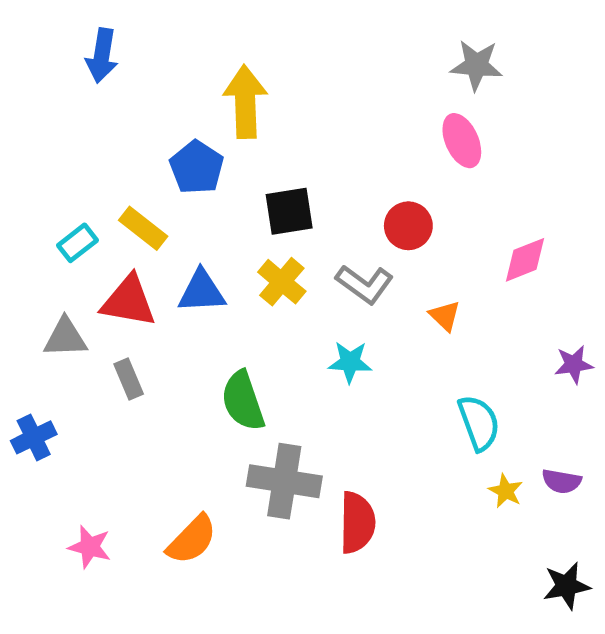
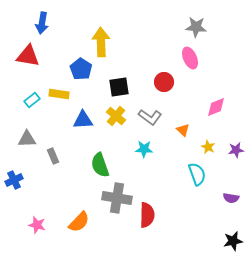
red circle: (408, 226) -> (164, 82), moved
yellow rectangle: (143, 228) -> (59, 94), turned -30
red triangle: (129, 301) -> (28, 56), moved
yellow star: (506, 491) -> (208, 147), moved

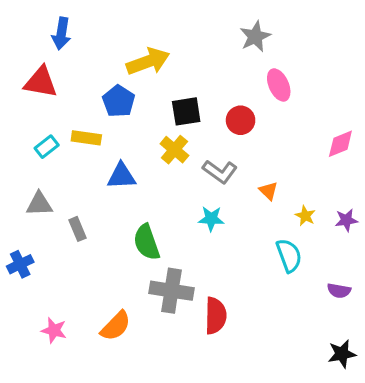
gray star: (196, 27) -> (255, 37), moved, turned -30
yellow arrow: (101, 42) -> (148, 61), turned 72
black square: (119, 87) -> (186, 111), moved
pink diamond: (216, 107) -> (340, 144), moved
yellow cross: (116, 116) -> (174, 150), moved

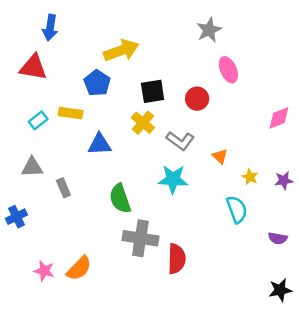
cyan star: (211, 219) -> (173, 179), size x1.4
orange semicircle: (116, 326) -> (79, 268), moved

